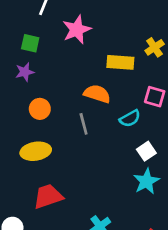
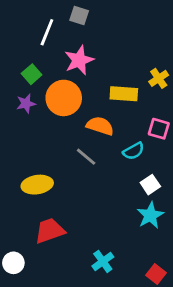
green square: (30, 43) -> (32, 74), turned 36
orange circle: (40, 109) -> (64, 98), moved, size x1.6
gray line: (84, 124) -> (86, 157), turned -35

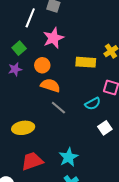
orange circle: (64, 98) -> (42, 65), size x0.6
orange semicircle: (100, 126) -> (50, 85), moved
cyan star: (150, 215) -> (69, 157), moved

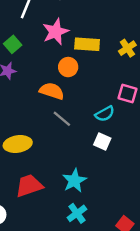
yellow rectangle: (86, 62) -> (87, 44), moved
orange circle: (42, 65) -> (68, 67), moved
white square: (105, 128) -> (102, 141), moved, turned -32

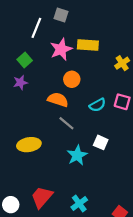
yellow rectangle: (87, 44) -> (88, 45), moved
cyan semicircle: (105, 114) -> (97, 105), moved
cyan star: (74, 181) -> (77, 155), moved
red trapezoid: (29, 186) -> (42, 197), moved, turned -30

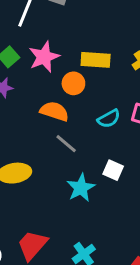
yellow rectangle: (88, 45) -> (96, 60), moved
pink star: (61, 49) -> (44, 57), moved

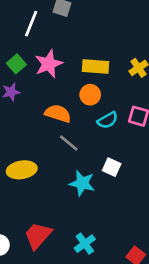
orange circle: (73, 83) -> (90, 95), moved
cyan star: (81, 188) -> (82, 183), turned -30

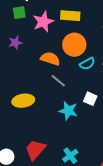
green square: (16, 64) -> (19, 13), moved, turned 32
yellow rectangle: (96, 67) -> (70, 16), moved
orange circle: (90, 95) -> (74, 45), size x1.5

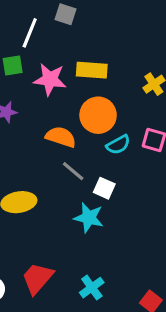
pink star: (43, 22) -> (50, 79), turned 30
white square: (90, 99) -> (104, 188), moved

